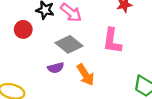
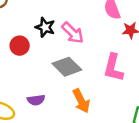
purple semicircle: (56, 68) -> (36, 100), moved

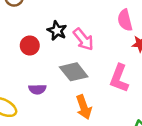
purple semicircle: (36, 100) -> (37, 89), moved

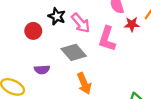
pink L-shape: (119, 78) -> (107, 39), moved

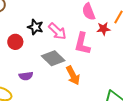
orange arrow: (84, 83) -> (73, 75), moved

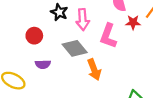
pink arrow: (57, 31) -> (83, 20), turned 36
red circle: (15, 42) -> (34, 36), moved

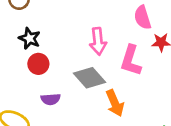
black star: (59, 12) -> (30, 38), moved

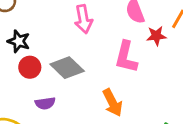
pink arrow: (98, 41) -> (83, 19), moved
gray diamond: (89, 78) -> (67, 68), moved

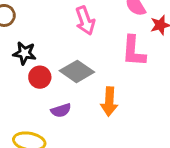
orange arrow: (113, 103) -> (109, 102), moved, turned 40

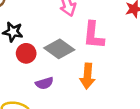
pink L-shape: (134, 51) -> (94, 35), moved

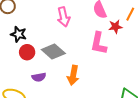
pink L-shape: (94, 35) -> (99, 43), moved

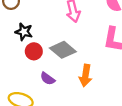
purple semicircle: (39, 77) -> (48, 79), turned 48

